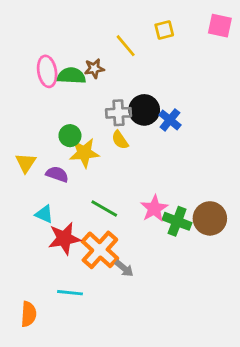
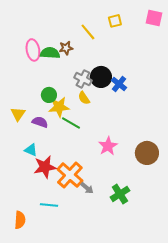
gray cross: (119, 113) -> (83, 79), turned 30
green line: (104, 208) -> (71, 123), moved
green cross: (177, 221) -> (120, 194), moved, turned 36

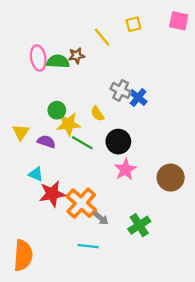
black circle: (101, 77) -> (118, 142), moved
gray cross: (83, 79) -> (121, 90), moved
cyan line: (49, 205) -> (88, 246), moved
orange semicircle: (20, 220) -> (23, 255), size x1.5

